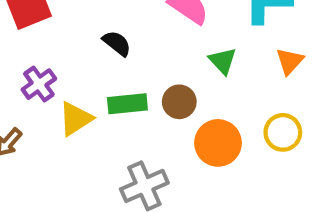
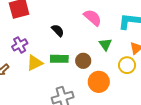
yellow circle: (283, 132) -> (127, 65), moved

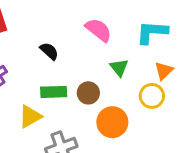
yellow triangle: (35, 63) -> (30, 116), moved

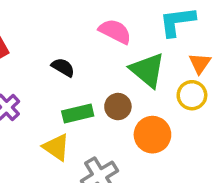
green triangle: (119, 68) -> (148, 70), size x1.6
yellow triangle: (30, 116) -> (56, 147), turned -45

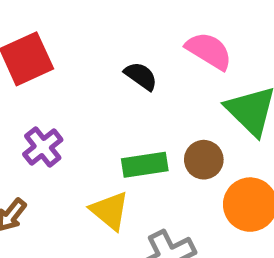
black semicircle: (63, 67) -> (141, 76), moved

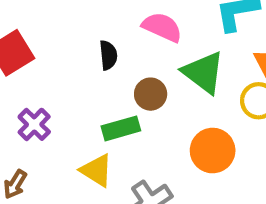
black semicircle: (141, 76) -> (108, 55), turned 56
brown circle: (204, 160) -> (151, 94), moved

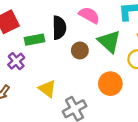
black semicircle: (108, 55) -> (59, 28), size x1.5
green rectangle: (121, 128) -> (34, 40), moved

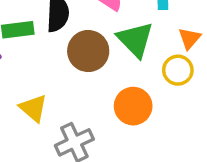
brown circle: (80, 50) -> (88, 51), size x1.5

